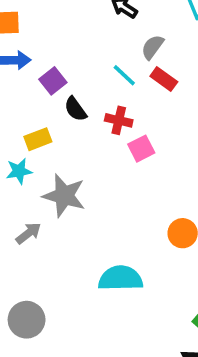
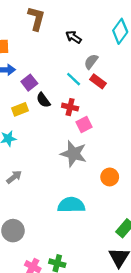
yellow rectangle: (38, 139) -> (20, 109), moved
gray star: (64, 196) -> (74, 154), moved

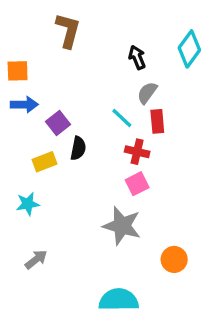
black arrow: (74, 37) -> (137, 57), moved, turned 35
red rectangle: (98, 81) -> (157, 121), turned 49
black semicircle: (43, 100) -> (78, 148), turned -133
red cross: (70, 107) -> (137, 152), moved

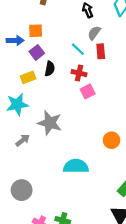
orange square: (18, 71) -> (36, 31), moved
red cross: (137, 152) -> (79, 73), moved
cyan star: (28, 204) -> (17, 104), size x1.5
gray star: (122, 226) -> (50, 123), moved

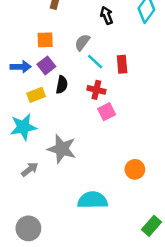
gray semicircle: (94, 33) -> (82, 42), moved
blue arrow: (15, 41) -> (21, 67), moved

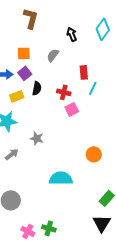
cyan line: (95, 62) -> (93, 88), moved, turned 72
gray star: (62, 149) -> (37, 138), size x0.6

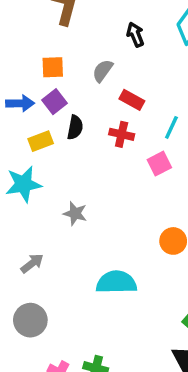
red rectangle: (84, 72) -> (132, 100), moved, turned -56
pink square: (72, 109) -> (159, 164), moved
gray arrow: (12, 154) -> (32, 263), moved

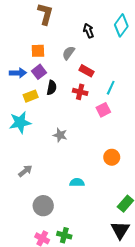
gray star: (75, 213) -> (60, 135), moved
cyan semicircle: (116, 282) -> (77, 183), size x0.6
gray circle: (30, 320) -> (43, 206), moved

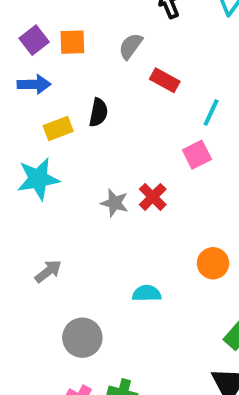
purple square: (39, 72) -> (34, 40), moved
red cross: (80, 92) -> (153, 197), moved, turned 32
orange circle: (112, 157) -> (213, 263), moved

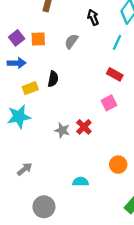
red rectangle: (165, 80) -> (115, 74), moved
cyan line: (211, 112) -> (117, 42), moved

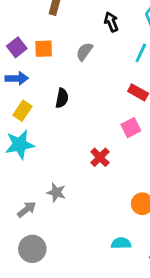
yellow rectangle: (30, 88) -> (22, 111), moved, turned -35
gray star: (62, 130) -> (56, 192), moved
cyan semicircle: (80, 182) -> (121, 243), moved
gray circle: (44, 207) -> (32, 249), moved

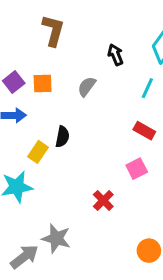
yellow rectangle: (22, 111) -> (38, 152), moved
gray star: (56, 192) -> (56, 238), size x1.4
gray arrow: (27, 209) -> (24, 257), size x1.4

